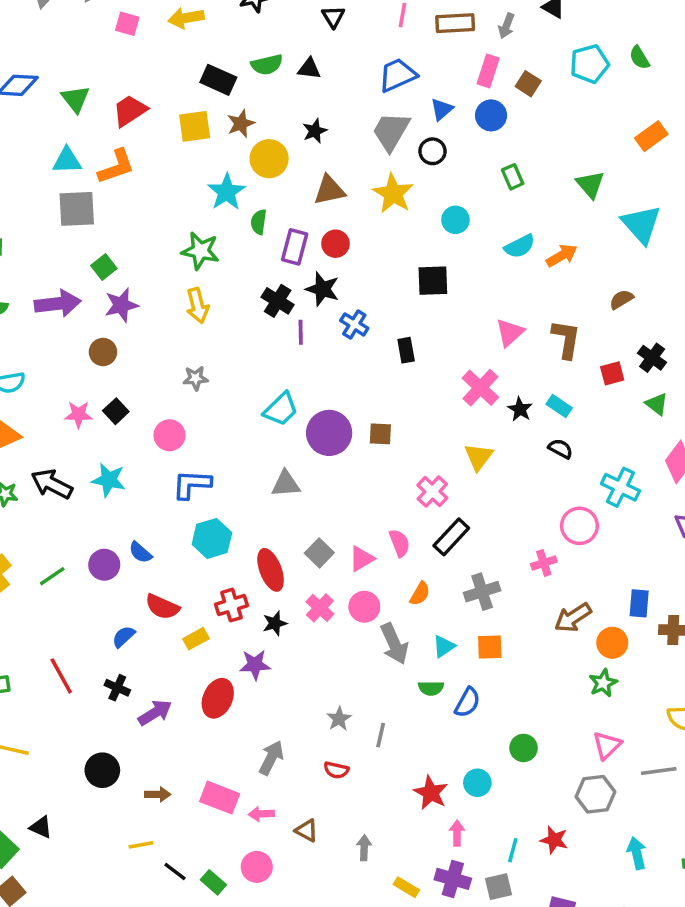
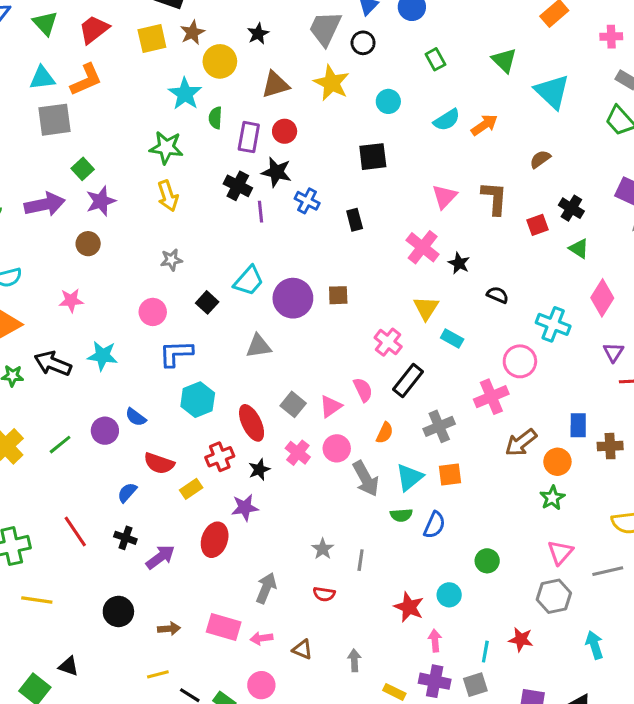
cyan rectangle: (559, 406) -> (452, 338), moved
black square: (116, 411) -> (207, 302), moved
pink cross: (544, 563) -> (491, 397), size x1.5
cyan triangle: (444, 646) -> (410, 477), size x1.4

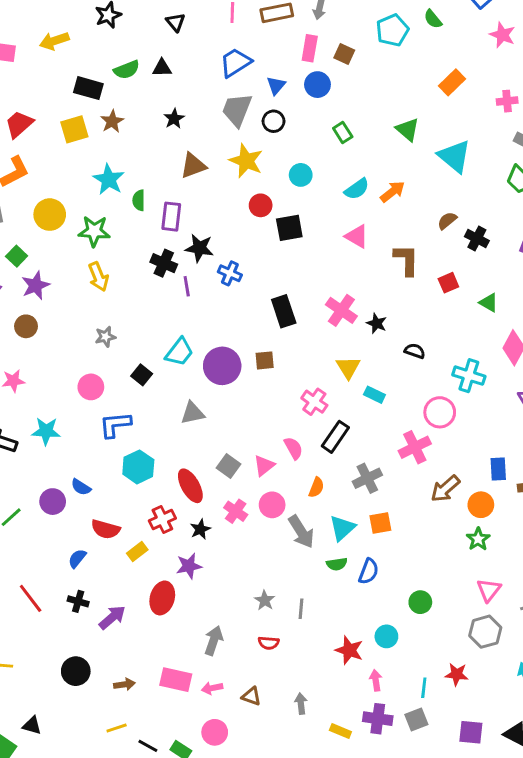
yellow circle: (220, 61) -> (50, 215), moved
red circle: (285, 131) -> (261, 205), moved
pink triangle: (444, 197) -> (357, 236), moved, turned -40
black cross: (571, 208) -> (477, 239), moved
black rectangle: (355, 220) -> (284, 311), moved, size x1.5

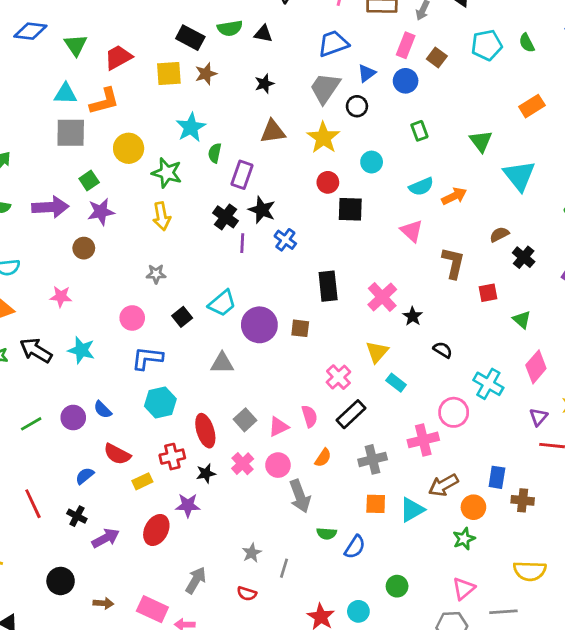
cyan triangle: (342, 528) -> (412, 510), moved

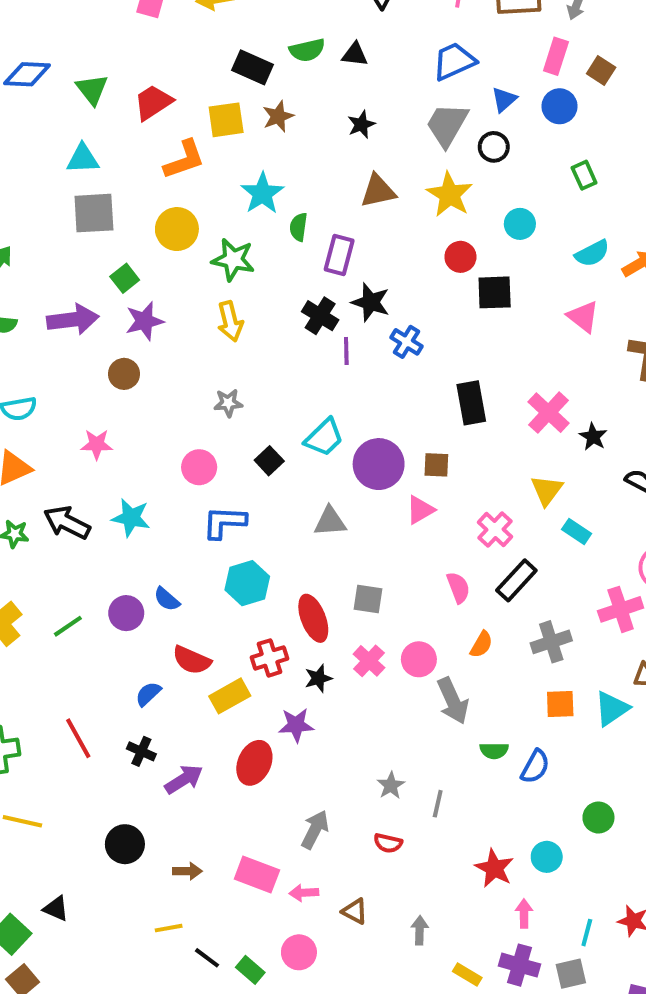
orange L-shape: (104, 101) -> (184, 160), moved
gray square: (245, 420) -> (368, 599), turned -35
pink triangle: (278, 427) -> (420, 510), moved
yellow rectangle: (142, 481) -> (230, 696), size x1.4

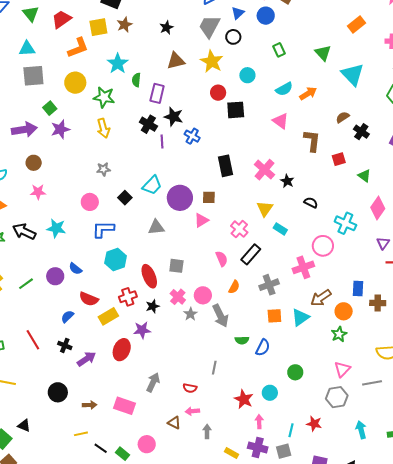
brown circle: (124, 374) -> (34, 163), moved
gray star: (391, 785) -> (190, 314), moved
pink arrow: (304, 893) -> (192, 411), moved

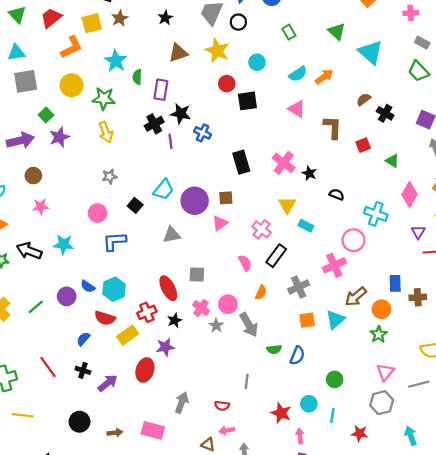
black cross: (148, 124) -> (154, 124), turned 36
cyan hexagon: (116, 260) -> (114, 289), moved
cyan line: (291, 430) -> (332, 415), moved

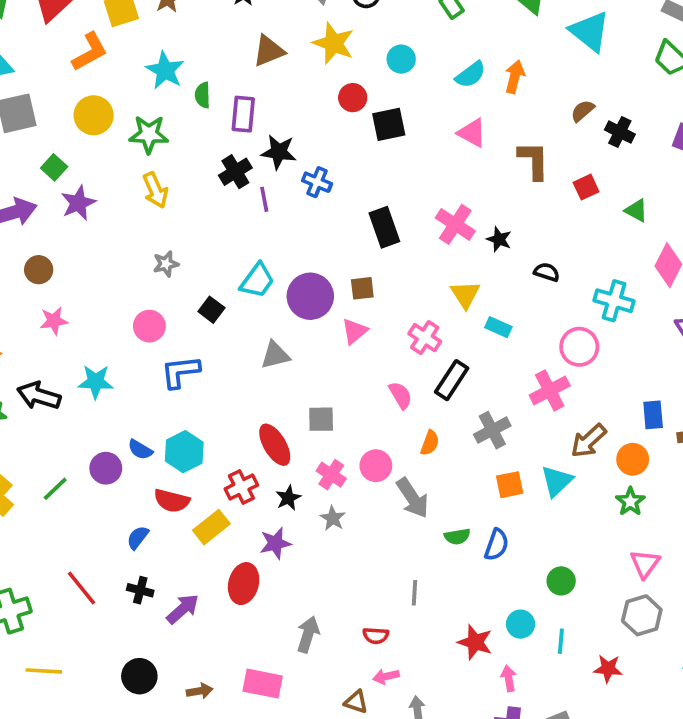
orange arrow: (324, 77) -> (515, 77), turned -36
gray star: (216, 326) -> (333, 518), moved

